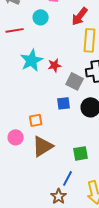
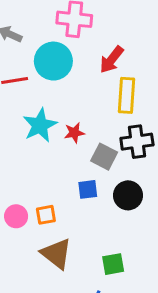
cyan circle: (41, 17) -> (53, 61), size x1.6
pink circle: (16, 137) -> (16, 216), moved
brown triangle: (43, 146) -> (56, 254), turned -50

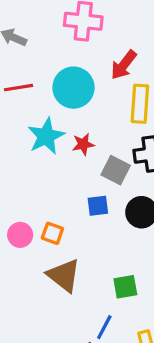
cyan circle: (53, 61) -> (74, 88), moved
orange square: (46, 215) -> (52, 233), turned 30

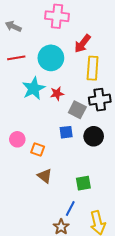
pink circle: (20, 235) -> (17, 139), moved
brown triangle: (64, 275) -> (45, 176), size x0.7

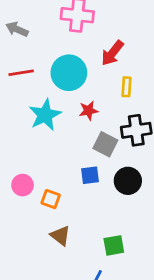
yellow rectangle: (93, 68) -> (126, 87), size x0.6
red star: (57, 94) -> (89, 111), moved

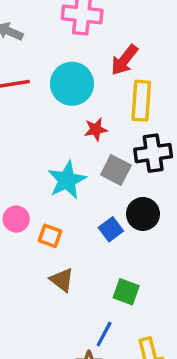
yellow rectangle: (126, 87) -> (141, 101), size x1.6
cyan star: (45, 115) -> (67, 180), moved
blue square: (90, 175) -> (111, 229), moved, turned -30
green square: (114, 245) -> (126, 292), turned 30

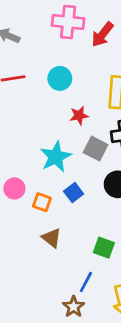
red arrow: (124, 60) -> (102, 34), moved
cyan circle: (72, 84) -> (60, 78), size x0.7
blue square: (111, 229) -> (74, 193), moved

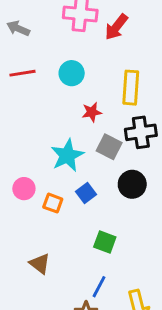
brown triangle: (52, 238) -> (40, 264), moved
green square: (104, 248) -> (105, 242), moved

